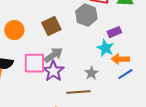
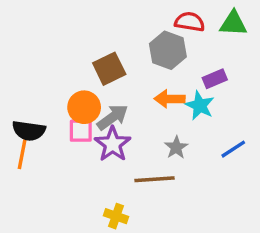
orange circle: (14, 30) -> (84, 107), moved
orange arrow: (120, 59) -> (170, 99), moved
pink square: (34, 63) -> (81, 131), size x0.7

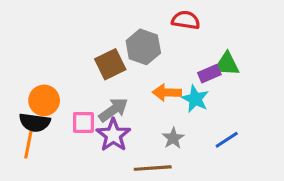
green triangle: (233, 23) -> (227, 64), moved
gray hexagon: (168, 50) -> (143, 47), moved
orange circle: (84, 107) -> (44, 100), moved

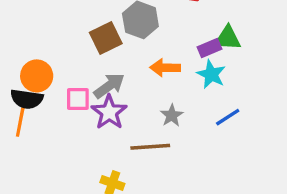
cyan star: (195, 99) -> (211, 74), moved

